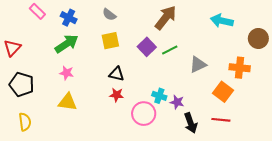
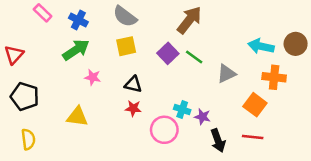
gray semicircle: (109, 15) -> (125, 16), size x1.5
cyan arrow: (222, 21) -> (261, 46), moved
green line: (170, 50) -> (194, 57), turned 63
pink star: (67, 73) -> (93, 77), moved

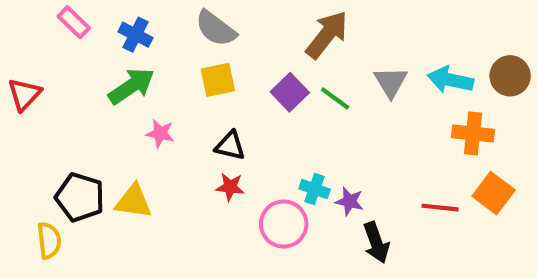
gray triangle: (226, 74) -> (391, 82), moved, turned -36
black pentagon: (25, 96) -> (80, 197), moved
orange square: (255, 105) -> (494, 193), moved
red line: (253, 137) -> (440, 208), moved

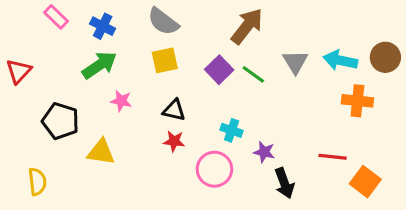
cyan cross: (315, 189) -> (232, 130), moved
orange square: (494, 193) -> (365, 182), moved
black pentagon: (80, 197) -> (61, 121), moved

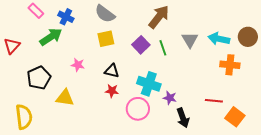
green arrow: (99, 65) -> (51, 37), moved
green line: (253, 74) -> (163, 48), turned 35
black pentagon: (61, 121) -> (39, 78), turned 30
cyan cross: (232, 130) -> (149, 84), size x1.6
yellow semicircle: (37, 182) -> (24, 117), size x1.4

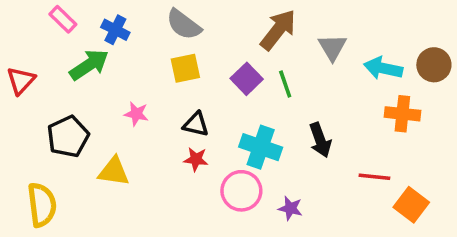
gray triangle: (190, 40) -> (332, 47), moved
purple star: (170, 98) -> (290, 208), moved
black arrow: (183, 118) -> (320, 140), moved

